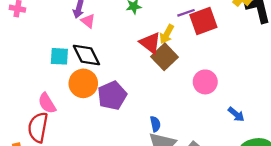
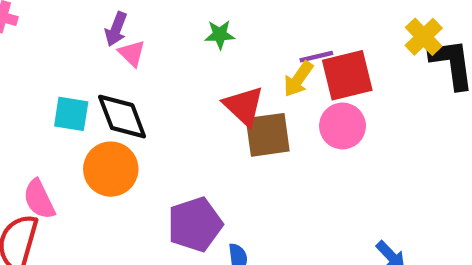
yellow arrow: (167, 34) -> (298, 79), moved
brown square: (164, 57) -> (268, 135), turned 30
pink circle: (205, 82) -> (343, 126), moved
purple pentagon: (112, 96) -> (195, 224), moved

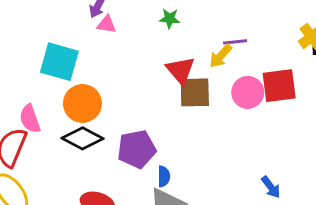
pink triangle: (132, 53) -> (107, 24), turned -42
red square: (347, 75) -> (279, 86), moved
cyan square: (71, 114) -> (59, 62), size x1.5
black diamond: (122, 117) -> (83, 138), moved, turned -48

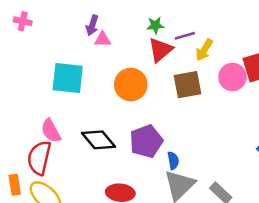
purple line: (235, 42) -> (185, 36), moved
red triangle: (180, 70) -> (160, 50), moved, turned 40
orange circle: (82, 103) -> (131, 85), moved
black diamond: (83, 138) -> (98, 140), turned 32

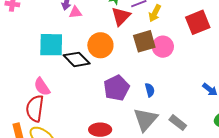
pink circle: (232, 77) -> (163, 47), moved
black diamond: (98, 140) -> (77, 59), moved
blue semicircle: (173, 161) -> (150, 90), moved

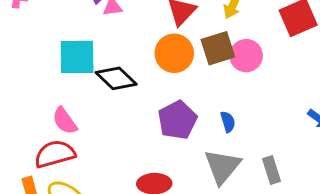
orange circle: (100, 45) -> (174, 53), moved
red semicircle: (35, 108) -> (55, 154), turned 68
gray rectangle: (178, 123) -> (272, 170), turned 36

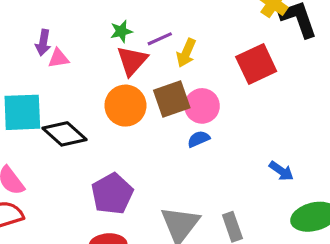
purple pentagon: (177, 120) -> (112, 194), moved
blue semicircle: (228, 122) -> (199, 139), moved, turned -95

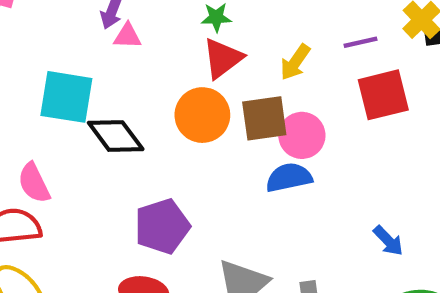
purple line: (160, 39) -> (360, 42), moved
blue semicircle: (199, 139) -> (289, 177), size x1.5

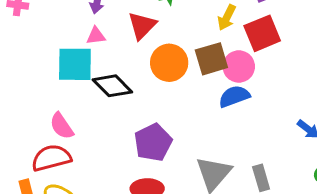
pink triangle: (127, 36) -> (96, 36), moved
red triangle: (223, 58) -> (142, 26), moved
red square: (383, 95) -> (262, 33), moved

